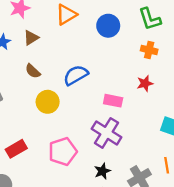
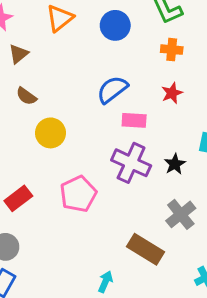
blue semicircle: (76, 75) -> (112, 90), moved
black star: (102, 171) -> (175, 164), moved

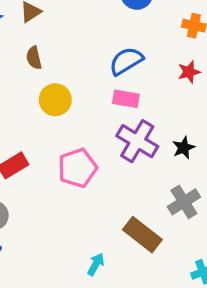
brown semicircle: (26, 96) -> (34, 58), turned 35
pink rectangle: (134, 120) -> (126, 99), moved

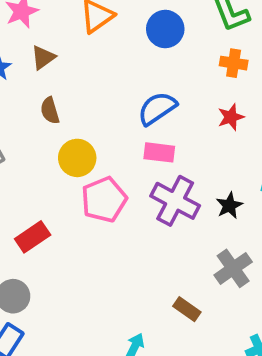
pink pentagon: (77, 168) -> (104, 200), moved
brown rectangle: (142, 235) -> (187, 309), size x0.6

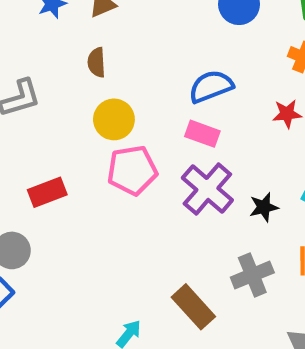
brown rectangle: (187, 309) -> (193, 307), size x1.5

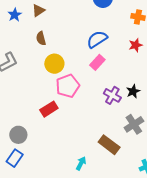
pink rectangle: (202, 134) -> (97, 62), turned -56
purple cross: (207, 189) -> (112, 95), moved, size x0.7
red rectangle: (47, 192) -> (49, 109), moved

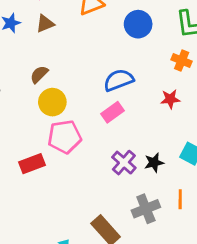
brown semicircle: (41, 38) -> (39, 74), moved, turned 48

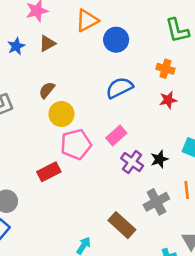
blue circle: (138, 24) -> (116, 40), moved
orange cross: (182, 61) -> (165, 69), moved
pink rectangle: (113, 112) -> (116, 136), moved

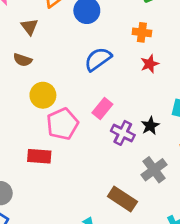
brown triangle: (47, 44) -> (29, 27), moved, turned -30
brown semicircle: (47, 90) -> (23, 60), moved, turned -102
red rectangle: (49, 172) -> (39, 156), turned 40

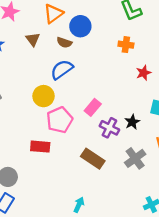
blue semicircle: (98, 59) -> (62, 70), moved
brown semicircle: (23, 60) -> (64, 42), moved
red star: (150, 64) -> (143, 73), moved
brown rectangle: (122, 199) -> (93, 159), moved

